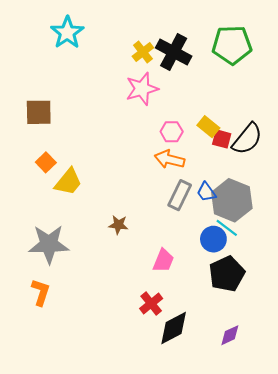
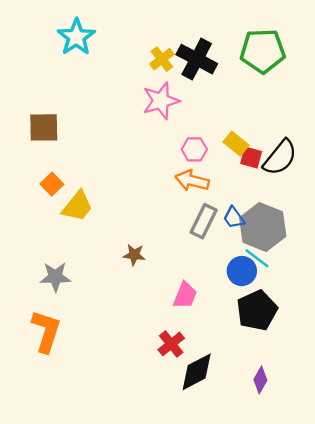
gray star: (49, 244) -> (55, 277), size x0.7
orange L-shape: (41, 292) -> (46, 331), size x1.4
purple diamond: (230, 335) -> (260, 380), turned -35

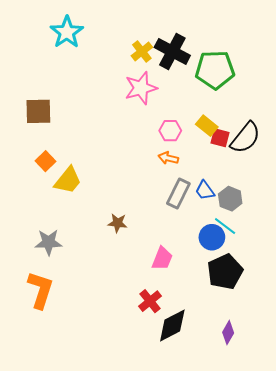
green pentagon: (263, 51) -> (215, 70), moved
orange arrow: (192, 181) -> (168, 158), size x0.7
gray hexagon: (263, 227) -> (230, 199), size x0.6

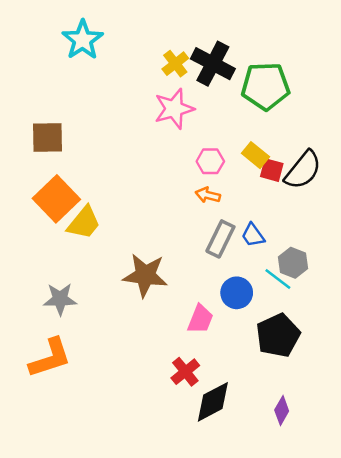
orange square: (45, 161) -> (56, 199), size x1.8
gray hexagon: (230, 199) -> (293, 263), moved
brown star: (118, 223) -> (145, 275), size x1.8
blue circle: (212, 237) -> (237, 293), moved
orange L-shape: (40, 290) -> (50, 358), turned 54

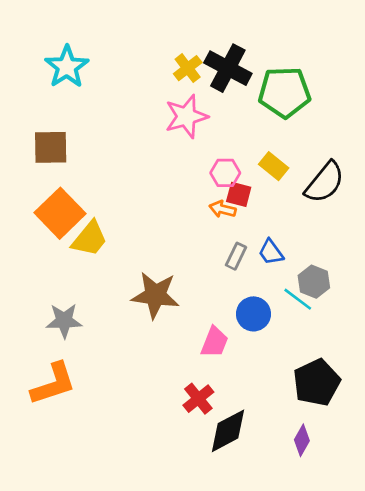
cyan star: (83, 40) -> (67, 67), moved
red square: (272, 170) -> (239, 194), moved
gray rectangle: (220, 239) -> (236, 256), size x0.7
black pentagon: (278, 335) -> (317, 382), moved

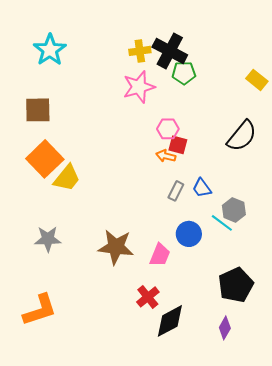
yellow cross: (188, 68) -> (140, 51), turned 30
green pentagon: (284, 92) -> (184, 73), moved, size x0.6
yellow rectangle: (274, 166) -> (257, 80), moved
brown star: (155, 295) -> (116, 247), moved
orange L-shape: (53, 384) -> (40, 310), moved

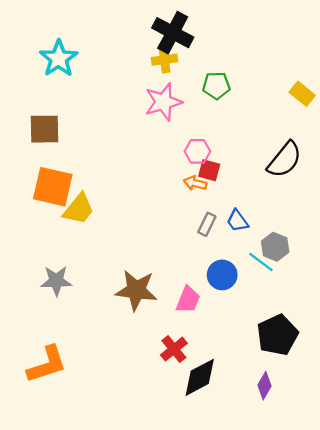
black cross: (170, 51) -> (173, 33), moved
orange square: (45, 159) -> (53, 187), turned -33

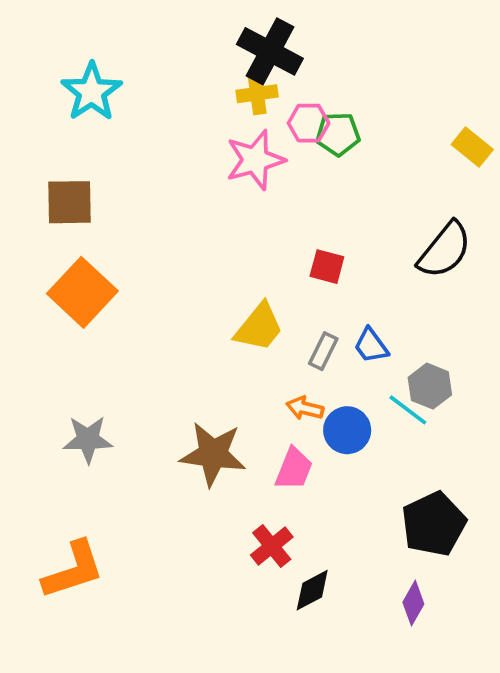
pink hexagon: (197, 151) -> (309, 123), moved
orange arrow: (195, 183) -> (305, 408), moved
orange square: (53, 187) -> (82, 292), turned 30
yellow trapezoid: (79, 209) -> (259, 327), moved
black diamond: (200, 377) -> (312, 590), size x0.7

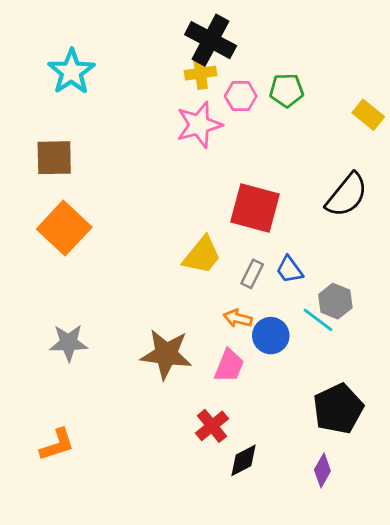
green pentagon: (338, 134) -> (287, 90), moved
red square: (327, 267) -> (255, 208), size x1.8
orange L-shape: (73, 570) -> (57, 445), size x0.7

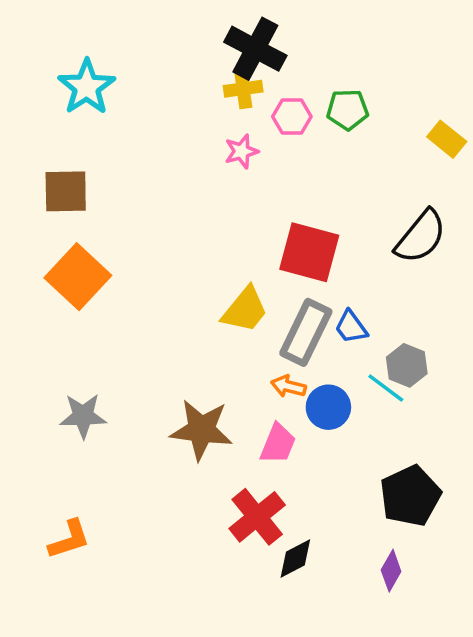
pink star: (199, 125) -> (241, 151), size x0.6
gray rectangle: (252, 274) -> (306, 332), size x1.8
red cross: (212, 426) -> (257, 517), size x1.4

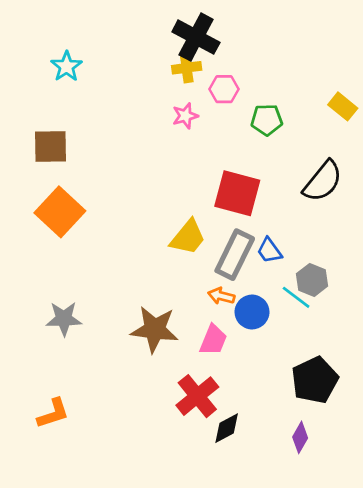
cyan star: (87, 87) -> (66, 66), size x0.7
green pentagon: (348, 110) -> (267, 120), moved

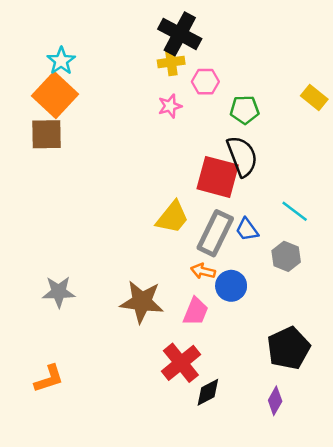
black semicircle: (323, 181) -> (242, 156), moved, turned -60
orange square: (60, 212) -> (55, 95), moved
cyan line: (296, 297) -> (295, 211), moved

